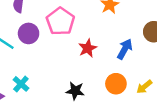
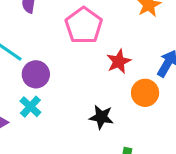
purple circle: (29, 33) -> (36, 74), moved
orange circle: (116, 84) -> (145, 93), moved

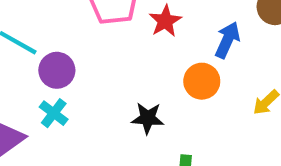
red star: (119, 61) -> (165, 21), moved

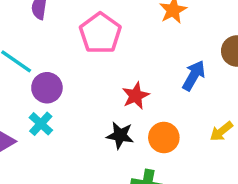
red star: (165, 21) -> (136, 96), moved
orange circle: (202, 81) -> (164, 138), moved

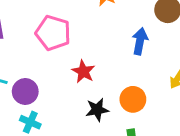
red star: (136, 96) -> (83, 71), moved

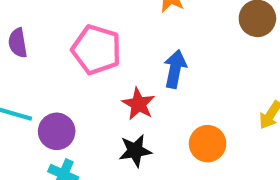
blue arrow: (140, 41) -> (175, 69), moved
black star: (97, 110) -> (135, 151), moved

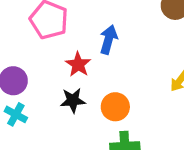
orange circle: (208, 144) -> (115, 107), moved

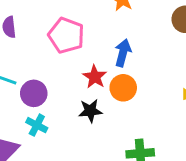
orange circle: (115, 107) -> (123, 88), moved

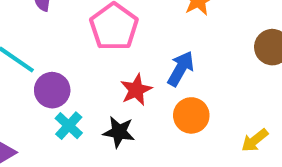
orange circle: (123, 88) -> (191, 115), moved
cyan cross: (37, 125) -> (69, 126), moved

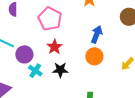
blue arrow: (181, 69) -> (97, 34), moved
red star: (136, 90) -> (55, 47), moved

